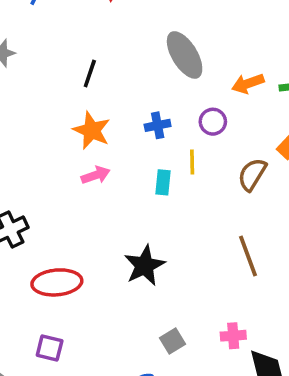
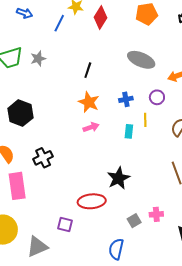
gray ellipse: (185, 55) -> (141, 60), turned -36
red ellipse: (57, 282) -> (92, 201), moved
pink cross: (233, 336) -> (156, 214), moved

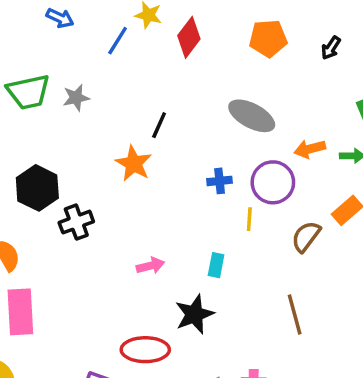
purple circle: (157, 97) -> (273, 182), size x1.6
orange star: (89, 102) -> (134, 163), moved
pink arrow: (91, 127) -> (150, 266), moved
cyan rectangle: (129, 131) -> (216, 265), moved
black cross: (43, 158) -> (76, 222), moved

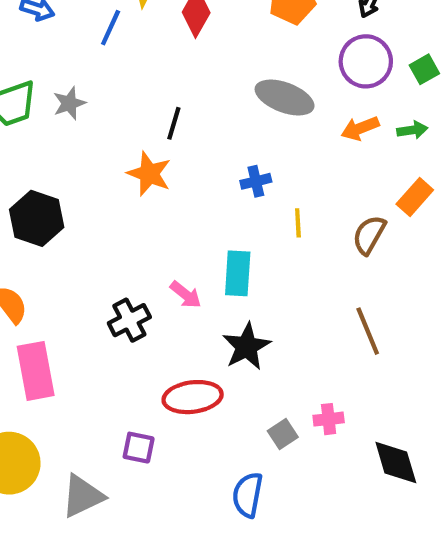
purple circle: (273, 182) -> (366, 61), moved
black cross: (76, 222) -> (129, 320), moved
cyan rectangle: (216, 265) -> (238, 273), moved, size x1.5
pink arrow: (150, 266) -> (186, 295), turned 60

